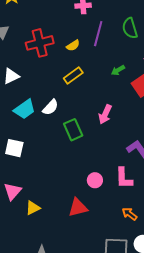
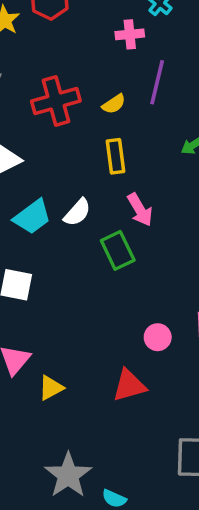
yellow rectangle: (73, 76) -> (115, 156), turned -60
pink arrow: (105, 114) -> (140, 210), moved, turned -54

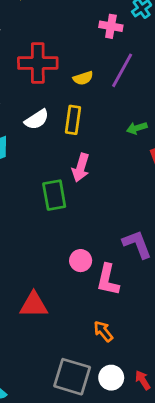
pink arrow: (140, 210) -> (81, 168), turned 32
white semicircle: (77, 212) -> (37, 119), moved
pink circle: (158, 337) -> (81, 261), moved

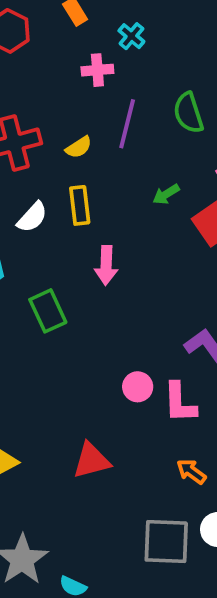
green rectangle: (54, 195) -> (48, 311), moved

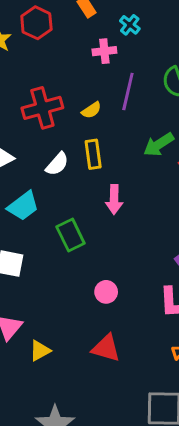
green arrow: (166, 194) -> (159, 144), size x1.5
pink circle: (138, 387) -> (106, 292), moved
red triangle: (91, 461) -> (106, 348), turned 32

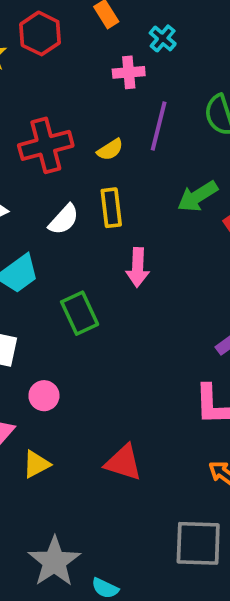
pink circle: (106, 292) -> (44, 396), moved

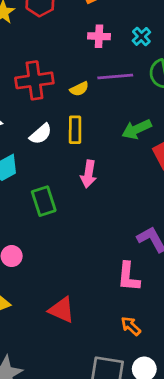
cyan cross: (163, 38) -> (141, 36), moved
purple line: (159, 126) -> (115, 77), turned 64

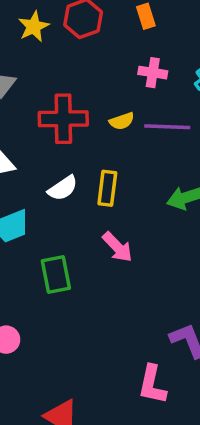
yellow semicircle: (79, 89) -> (122, 121), moved
pink arrow: (88, 174) -> (117, 247), turned -60

